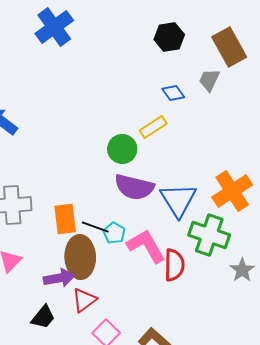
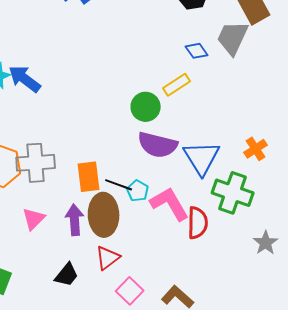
gray trapezoid: (209, 80) -> (233, 38), size x1.5
orange cross: (232, 191) -> (256, 149), size x0.6
gray star: (242, 270) -> (266, 243), moved
purple arrow: (59, 278) -> (75, 220), moved, turned -84

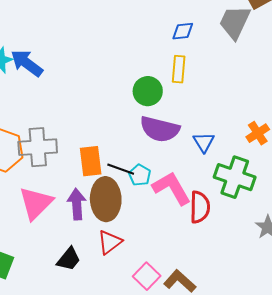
blue diamond: (197, 51) -> (183, 31), moved, turned -60
yellow rectangle: (177, 85) -> (179, 69), turned -52
blue triangle: (202, 158) -> (204, 142), size x0.6
pink triangle: (34, 219) -> (36, 203), size x1.5
pink square: (130, 291) -> (147, 276), moved

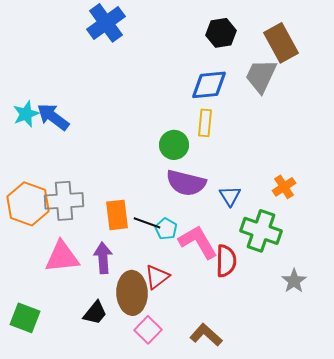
blue diamond: (183, 31) -> (209, 85), size x1.6
brown ellipse: (106, 199) -> (132, 293), moved
pink triangle: (36, 203) -> (62, 257), turned 39
red triangle: (110, 242) -> (157, 277), moved
pink square: (147, 276) -> (148, 330), moved

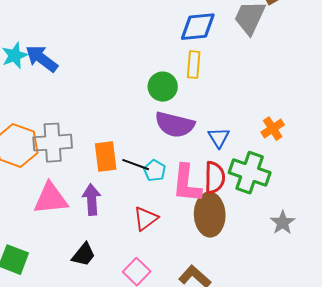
pink L-shape: (198, 242) -> (187, 184), turned -144
red semicircle: (226, 261) -> (215, 178), moved
brown ellipse: (132, 293) -> (210, 215), moved

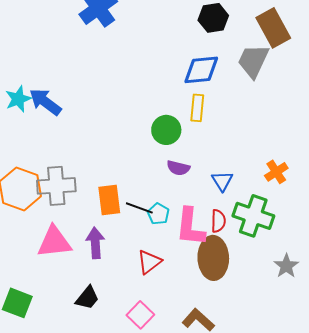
purple semicircle: (175, 125) -> (178, 168), size x0.6
red semicircle: (215, 178) -> (218, 221), size x0.7

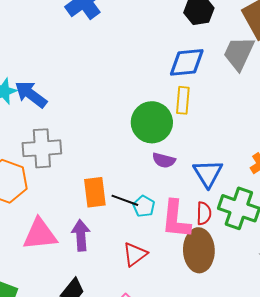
green circle: (166, 130) -> (152, 122), size x1.4
blue triangle: (222, 181) -> (208, 173), size x1.4
gray cross: (56, 186) -> (42, 148), moved

